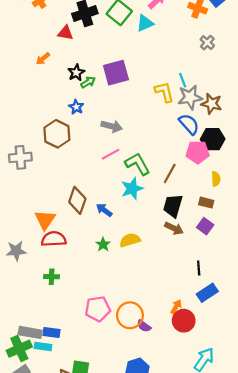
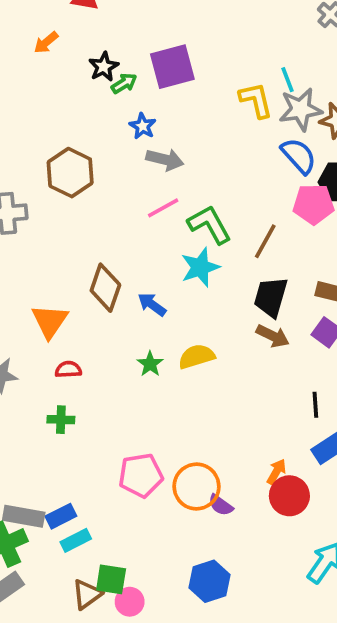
blue star: (76, 107) -> (143, 126), moved
red semicircle: (54, 239) -> (68, 369), moved, size x0.6
blue rectangle: (52, 332) -> (61, 516), turned -35
cyan rectangle: (43, 346) -> (76, 540), moved, turned -35

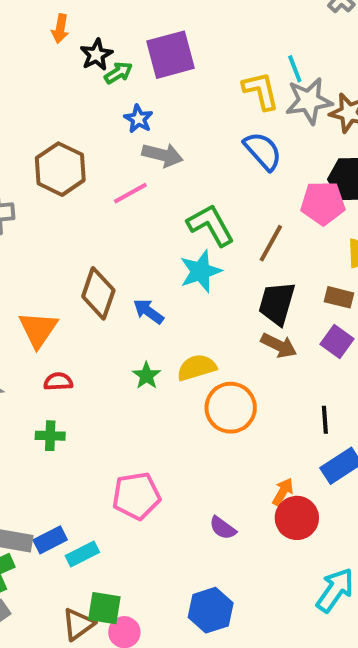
orange arrow: (46, 42) -> (60, 29), moved, turned -40
blue semicircle: (299, 156) -> (263, 151), moved
pink line: (163, 208) -> (130, 193), moved
orange circle: (196, 487) -> (231, 408), moved
cyan rectangle: (76, 540) -> (82, 554), moved

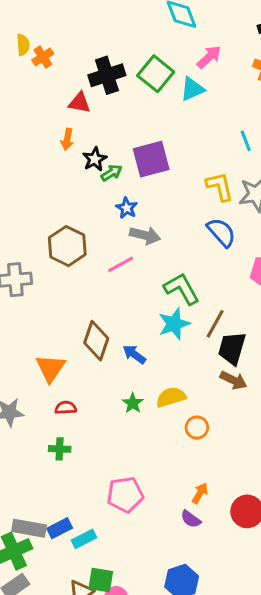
cyan line: (295, 69) -> (246, 141), moved
brown line: (271, 243) -> (215, 324), moved
orange circle: (231, 408) -> (197, 428), size x0.6
orange arrow: (283, 492) -> (200, 493), moved

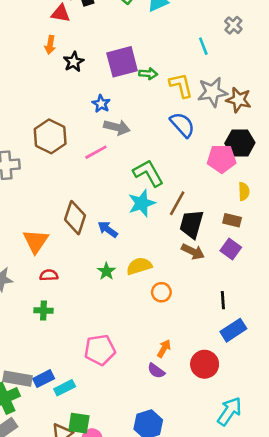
green arrow: (111, 173) -> (148, 74), moved, turned 36

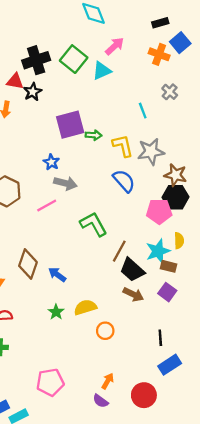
black star: (74, 62) -> (33, 92), moved
brown star: (239, 100) -> (176, 175), moved
cyan star: (142, 203) -> (158, 251), moved
black trapezoid: (191, 224) -> (132, 270), turned -64

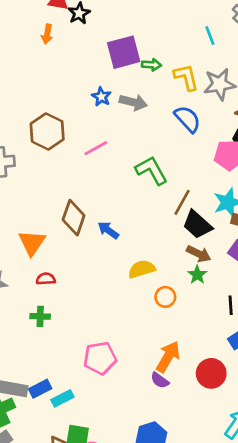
gray arrow: (65, 183) -> (133, 102), moved
green star: (56, 312) -> (197, 275), moved
orange arrow: (108, 381) -> (168, 357), size x1.6

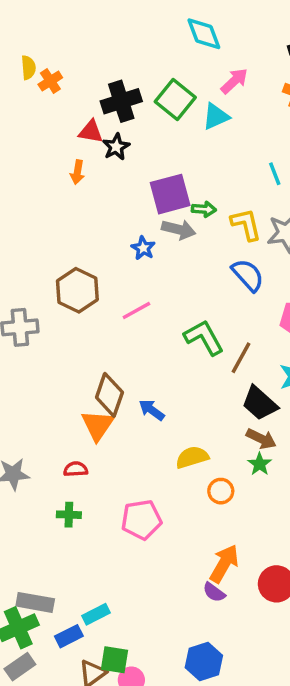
gray arrow: (133, 102) -> (179, 229), moved
brown line: (182, 202) -> (241, 358), moved
orange triangle: (32, 243) -> (98, 425), moved
pink pentagon: (100, 358) -> (141, 520), moved
blue rectangle: (40, 389) -> (69, 636), moved

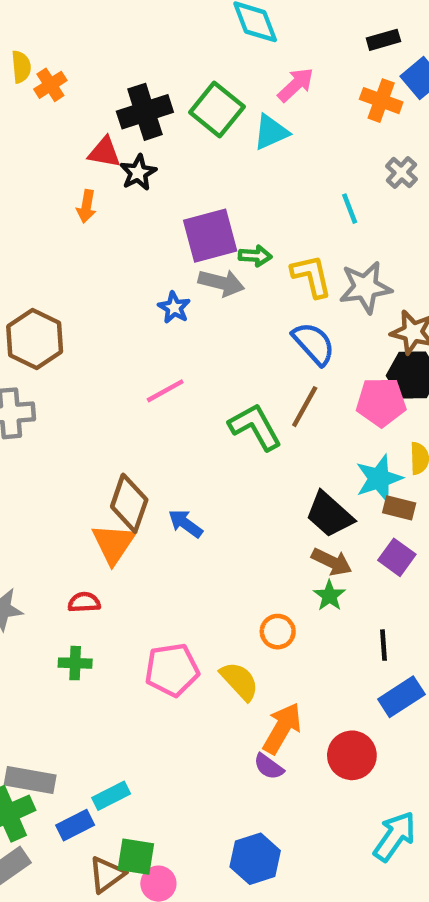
brown hexagon: (77, 290) -> (35, 339), moved
brown line: (241, 358) -> (305, 407), moved
yellow semicircle: (192, 457) -> (239, 681), moved, turned 64

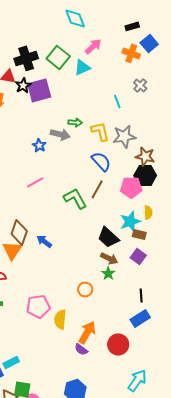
purple square: (210, 236) -> (39, 90), moved
black line: (383, 645) -> (141, 295), moved
yellow semicircle: (239, 681) -> (60, 319), moved, turned -132

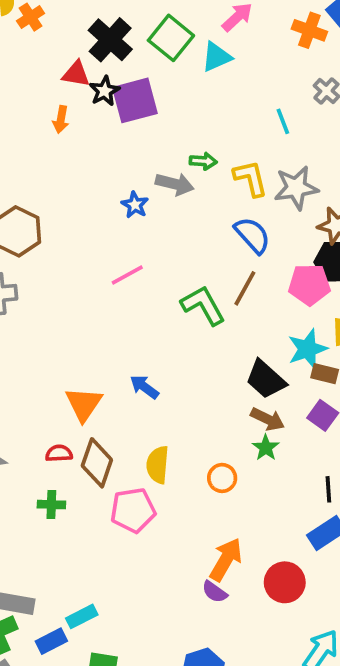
black cross: (26, 58) -> (110, 40), turned -30
brown diamond: (19, 232) -> (97, 463), moved
yellow semicircle: (60, 319) -> (158, 465), moved

